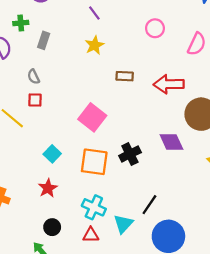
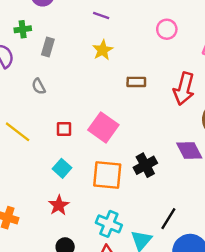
purple line: (94, 13) -> (101, 16), turned -32
red arrow: (169, 84) -> (184, 89), turned -72
red square: (35, 100) -> (64, 129), moved

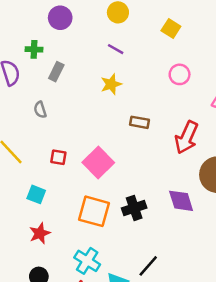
cyan square: (62, 168) -> (36, 194), moved, turned -30

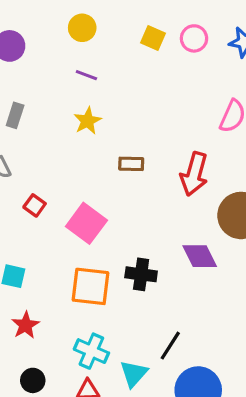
pink circle: (180, 74) -> (194, 38), moved
red square: (58, 157) -> (35, 205), moved, turned 35
black cross: (134, 208) -> (141, 274), turned 35

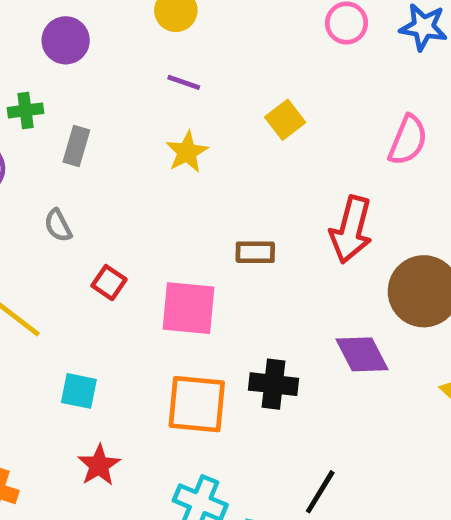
yellow square: (153, 38) -> (285, 120), moved, turned 30
brown rectangle: (131, 164) -> (255, 252), moved
pink square: (86, 223) -> (189, 308), turned -30

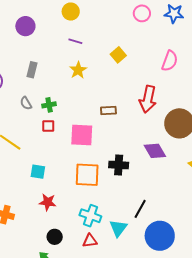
green cross: (26, 110) -> (49, 105), moved
red square: (109, 283) -> (48, 126), turned -32
red star: (99, 465) -> (48, 202), turned -30

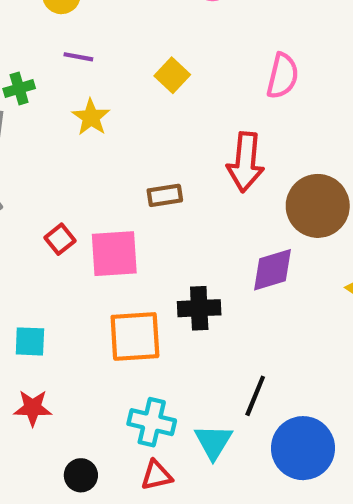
green cross: (49, 105) -> (19, 89), moved
red square: (48, 126) -> (60, 239), moved, turned -32
purple diamond: (155, 151) -> (272, 270), turned -70
red star: (48, 202) -> (33, 408), moved

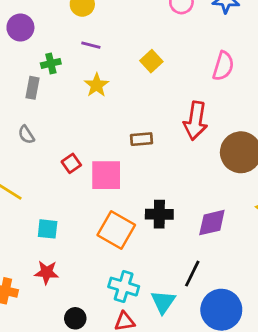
purple diamond: (272, 270) -> (212, 223), moved
orange square: (135, 336) -> (116, 230), turned 30

